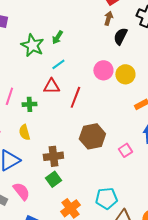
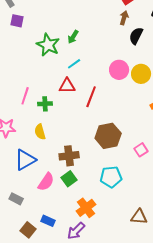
pink semicircle: (21, 191) -> (46, 182), moved, turned 72
cyan pentagon: (106, 198) -> (111, 177), moved

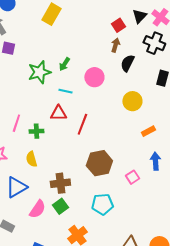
green star: (48, 45) -> (39, 72), turned 30
cyan line: (74, 64) -> (65, 91), turned 48
pink circle: (119, 70) -> (94, 77), moved

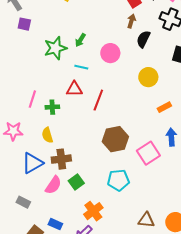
pink square: (132, 177) -> (148, 153), size x1.6
brown cross: (60, 183) -> (61, 159), moved

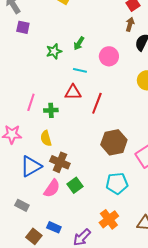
green star: (55, 48) -> (54, 51), size x0.7
brown cross: (61, 159) -> (60, 162), turned 30
orange cross: (93, 211) -> (109, 219), moved

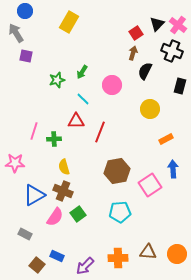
cyan line: (80, 70) -> (83, 99), turned 32
yellow semicircle: (46, 138) -> (64, 167), moved
orange cross: (109, 219) -> (118, 258), moved, turned 36

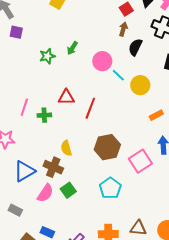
cyan line: (83, 99) -> (118, 75), moved
yellow semicircle: (64, 167) -> (66, 148), moved
cyan pentagon: (120, 212) -> (110, 188), turned -30

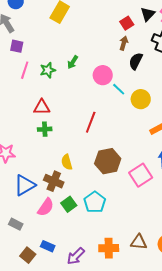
red triangle: (66, 97) -> (42, 107), moved
pink line: (24, 107) -> (25, 70), moved
cyan pentagon: (110, 188) -> (95, 202), moved

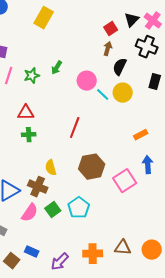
yellow circle: (141, 99) -> (123, 93), moved

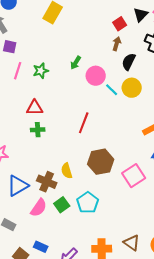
green arrow: (57, 68) -> (76, 63), moved
yellow semicircle: (51, 168) -> (67, 171), moved
brown triangle: (123, 248) -> (132, 243), turned 30

